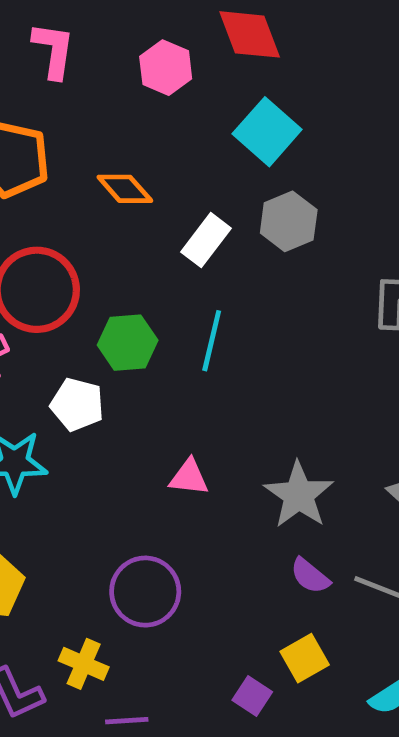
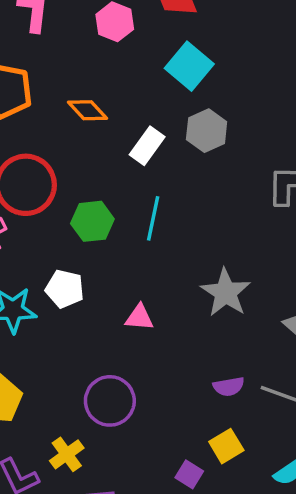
white pentagon: (77, 404) -> (65, 289), moved
gray star: (299, 495) -> (226, 293), moved
purple semicircle: (310, 576) -> (229, 386), turned -48
yellow cross: (84, 664) -> (67, 454), turned 32

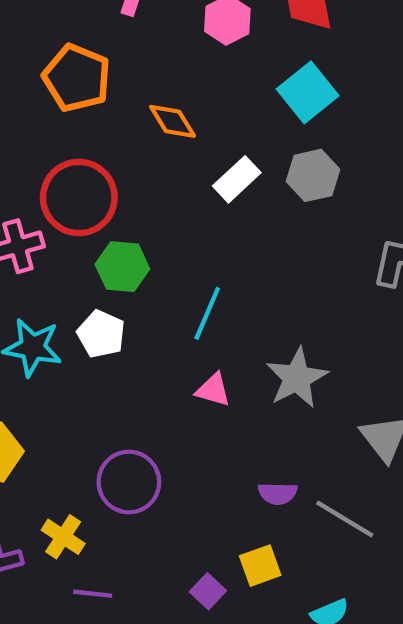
cyan line: (153, 218) -> (207, 313), moved
green hexagon: (92, 221) -> (122, 267), moved
pink triangle: (139, 318) -> (213, 390), moved
yellow cross: (67, 454) -> (63, 537), turned -32

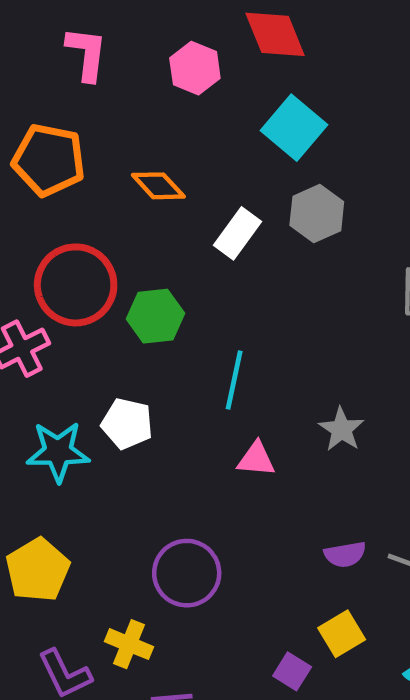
green hexagon: (122, 267) -> (155, 316), moved
gray star: (297, 378) -> (341, 429), size x0.7

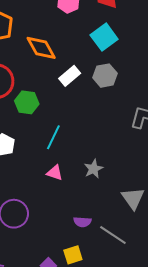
orange diamond: (158, 186) -> (41, 48), size x1.4

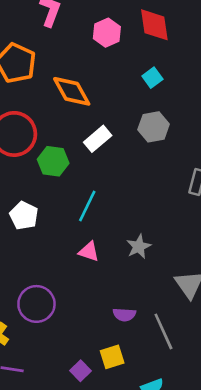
cyan square: (104, 37) -> (152, 78), size x0.6
white rectangle: (70, 76) -> (98, 139), moved
gray line: (113, 235) -> (163, 331), turned 32

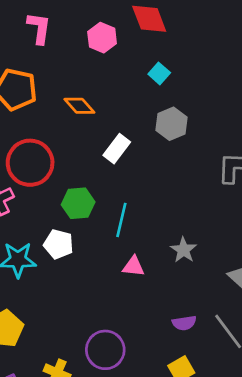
orange diamond: (72, 91) -> (79, 106), size x0.7
green hexagon: (53, 161) -> (78, 203), moved
purple circle: (36, 304) -> (105, 350), moved

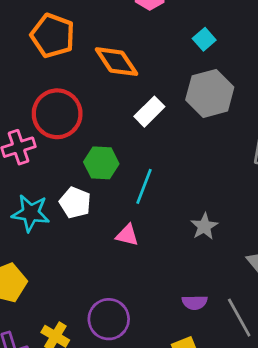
orange diamond: (79, 106) -> (117, 62), size x1.4
gray hexagon: (172, 124) -> (210, 93), size x1.4
pink triangle: (133, 266) -> (127, 235), moved

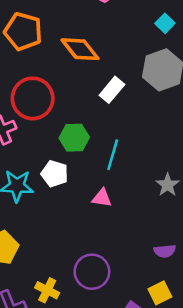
cyan square: (204, 39) -> (165, 23), moved

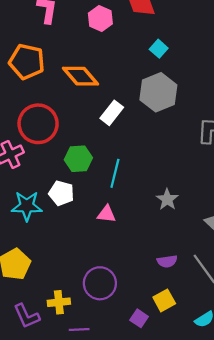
yellow cross: (47, 290) -> (59, 302), turned -30

